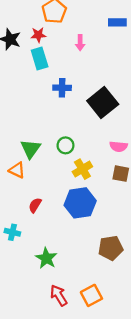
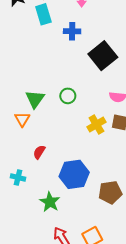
blue cross: (62, 88) -> (72, 31), moved
yellow cross: (82, 169) -> (96, 125), moved
orange triangle: (17, 170) -> (22, 119), turned 35
blue hexagon: (80, 203) -> (74, 174), moved

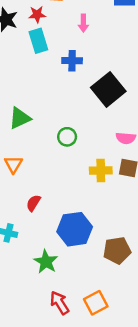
green triangle: (35, 99) -> (20, 118), moved, turned 30
yellow cross: (96, 125) -> (101, 171), turned 30

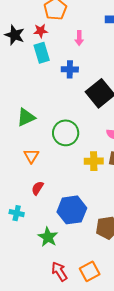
green circle: (67, 137) -> (66, 133), size x1.6
orange triangle: (13, 164) -> (31, 156), moved

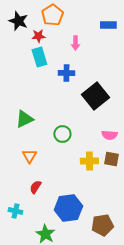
black star: (15, 35) -> (18, 21), moved
green circle: (66, 133) -> (62, 134), size x0.7

